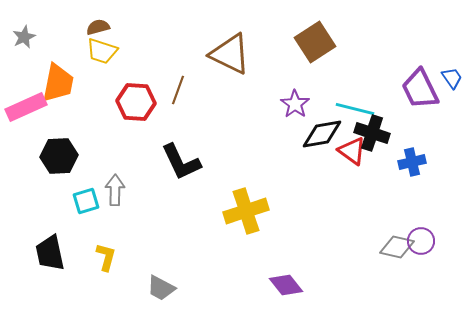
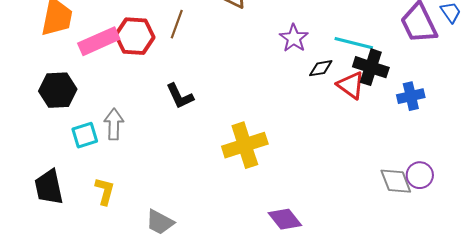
pink rectangle: (26, 107) -> (99, 41), moved
black diamond: (322, 134) -> (321, 68), size x0.6
black L-shape: (181, 162) -> (180, 96), size x0.7
gray diamond: (397, 247) -> (396, 181), turned 56

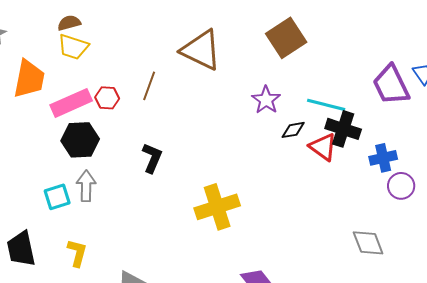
red hexagon: (135, 36) -> (107, 98), size x0.6
black hexagon: (58, 90) -> (80, 140), moved
black L-shape: (180, 96) -> (152, 158), turned -132
purple circle: (420, 175) -> (401, 186), moved

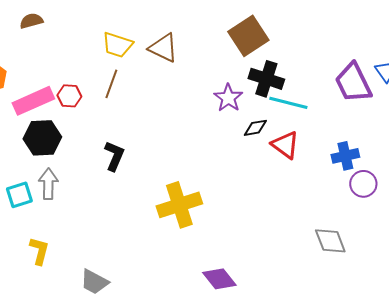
yellow trapezoid: (73, 47) -> (117, 45), moved
brown triangle: (201, 50) -> (163, 48), size x0.7
black cross: (343, 129) -> (266, 79), moved

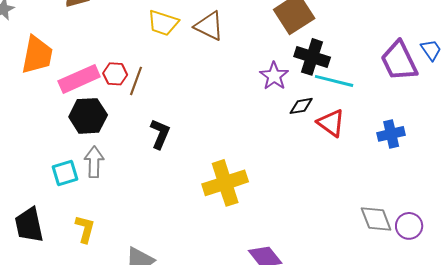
brown line: (111, 84) -> (136, 81), moved
purple circle: (363, 184) -> (409, 226), moved

